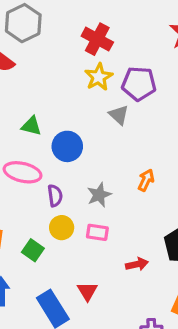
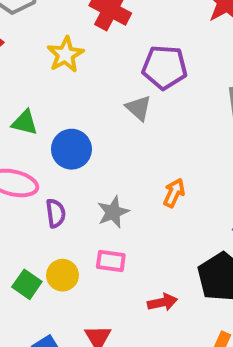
yellow star: (99, 77) -> (65, 55), moved
yellow circle: (62, 228) -> (63, 275), moved

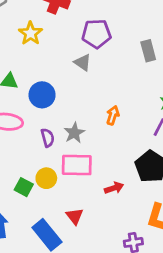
purple semicircle: (56, 213) -> (48, 138), moved
pink rectangle: (111, 261) -> (77, 165), size x1.6

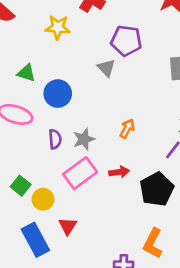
yellow star: (30, 33) -> (58, 27), turned 30
pink rectangle: (77, 165) -> (80, 173), turned -48
yellow circle: (46, 178) -> (43, 199), moved
red arrow: (114, 188) -> (119, 172), moved

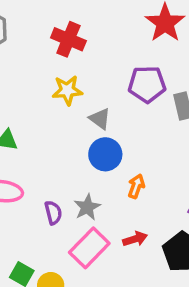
yellow star: (58, 27) -> (67, 90), moved
purple pentagon: (126, 41) -> (147, 84), moved
blue circle: (58, 94) -> (105, 154), moved

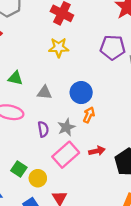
gray triangle: (100, 119) -> (44, 93), moved, turned -35
orange arrow: (136, 186) -> (89, 115), moved

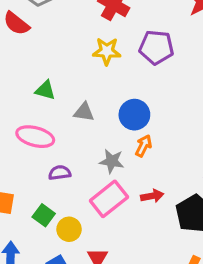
purple pentagon: (113, 47) -> (156, 47), moved
gray star: (66, 127) -> (112, 161), turned 30
purple semicircle: (43, 129) -> (60, 173), moved, turned -91

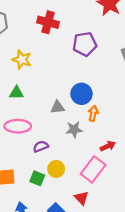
yellow star: (107, 51) -> (22, 60), moved, turned 30
gray triangle: (84, 112) -> (58, 107), moved
pink rectangle: (109, 199) -> (93, 169), moved
yellow circle: (69, 229) -> (56, 169), moved

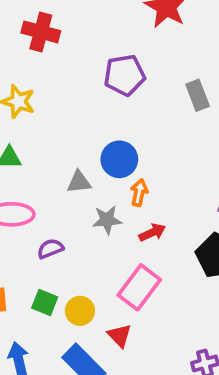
red cross: (48, 22) -> (41, 32), moved
red arrow: (108, 146) -> (152, 232), moved
yellow circle: (56, 169) -> (80, 311), moved

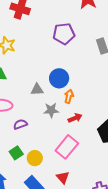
green square: (45, 303) -> (16, 153), turned 32
red triangle: (119, 336) -> (63, 177), moved

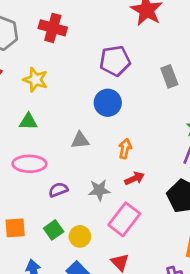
blue circle: (59, 78) -> (108, 103), moved
gray star: (51, 110) -> (99, 190), moved

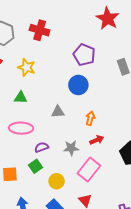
purple pentagon: (115, 61) -> (84, 55), turned 30
green square: (54, 230) -> (36, 166), moved

